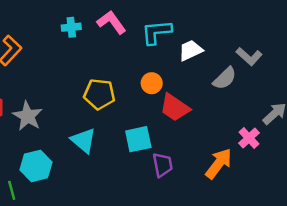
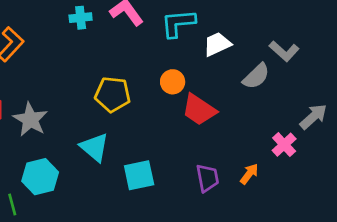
cyan square: (138, 139) -> (139, 175), moved
orange arrow: (219, 164) -> (249, 174), size x0.6
purple trapezoid: (163, 165) -> (207, 178), moved

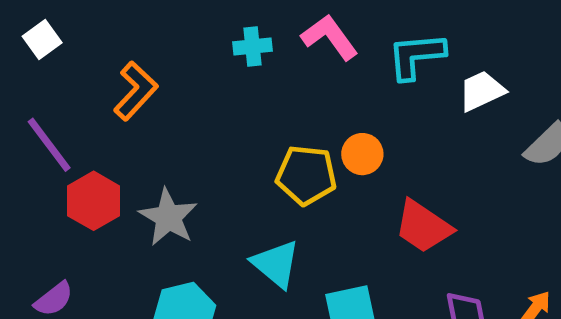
orange circle: (173, 82) -> (362, 154), moved
red trapezoid: (199, 110) -> (423, 227), moved

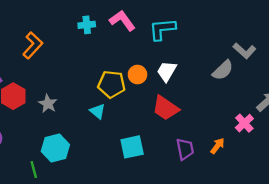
white trapezoid: (482, 91) -> (167, 71), moved, turned -35
gray star: (168, 217) -> (48, 104), size x0.7
cyan triangle: (276, 264) -> (98, 111), moved, size x0.7

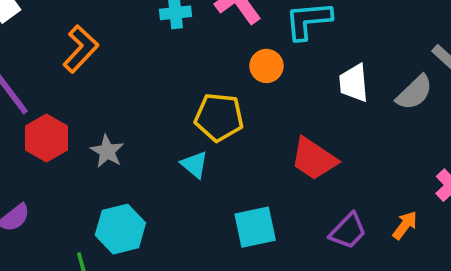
white trapezoid: (167, 71) -> (354, 83), moved, turned -35
orange circle: (137, 75) -> (266, 66), moved
purple trapezoid: (185, 149) -> (348, 231), turned 55

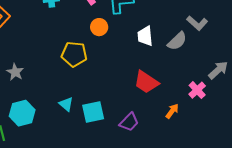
red trapezoid: (314, 159) -> (146, 82), moved
cyan triangle: (194, 165) -> (66, 104), moved
purple trapezoid: (348, 231) -> (129, 122), moved

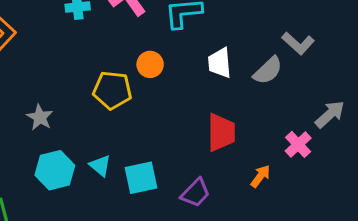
orange circle: (99, 27) -> (150, 64), moved
gray star: (15, 72) -> (40, 117), moved
red trapezoid: (146, 82) -> (221, 132), turned -124
cyan hexagon: (22, 113) -> (55, 170), moved

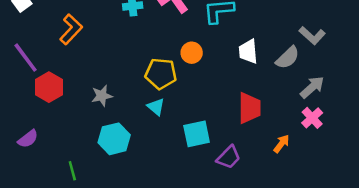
gray arrow: (330, 114) -> (312, 87), moved
gray star: (40, 117) -> (102, 96), turned 30
cyan triangle: (100, 166) -> (156, 107), moved
cyan square: (141, 178) -> (197, 134), moved

